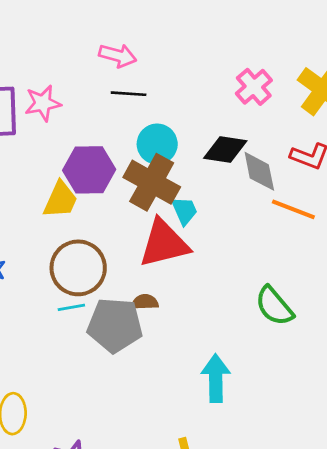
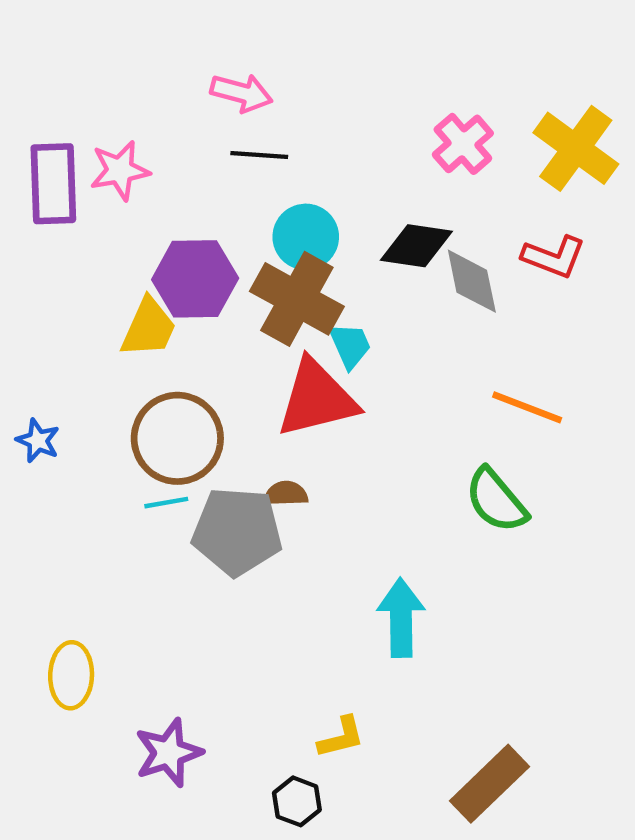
orange line: (293, 209) -> (527, 407), moved

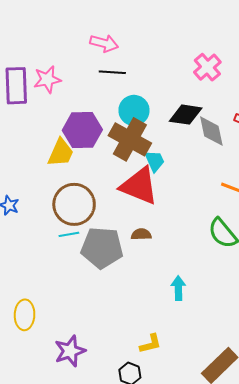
red triangle: (317, 399) -> (139, 186), turned 36
brown semicircle: (286, 494) -> (141, 234), moved
cyan arrow: (401, 618) -> (178, 288), size x0.7

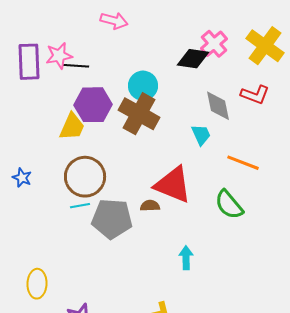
black line: (112, 72) -> (76, 66), moved
black diamond: (186, 115) -> (193, 59), moved
cyan trapezoid: (155, 161) -> (201, 135), moved
red triangle: (139, 186) -> (173, 185), moved

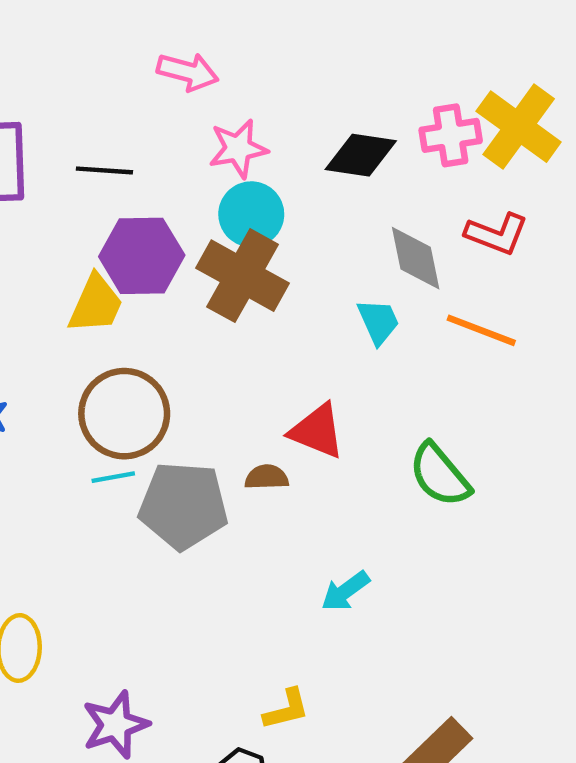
pink cross: (214, 44) -> (451, 135), moved, turned 32
pink star: (59, 56) -> (238, 149), moved
orange line: (243, 163) -> (481, 330), moved
red triangle: (173, 185) -> (317, 431), size x0.7
cyan arrow: (186, 258) -> (345, 591), turned -125

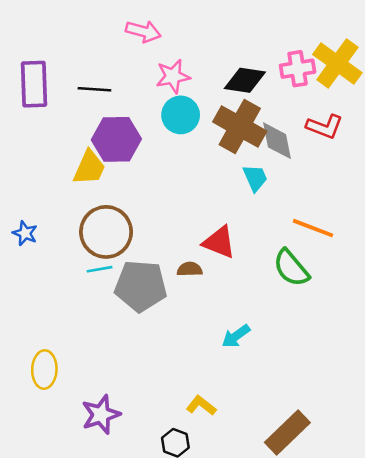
brown cross: (242, 276) -> (240, 127), moved
orange line: (481, 330) -> (313, 228), moved
yellow L-shape: (286, 709) -> (201, 406), turned -128

